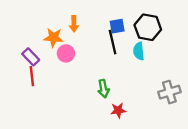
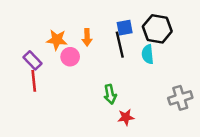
orange arrow: (74, 24) -> (87, 37), moved

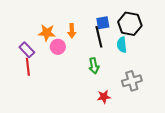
green arrow: (110, 94) -> (94, 66), moved
gray cross: (180, 98) -> (132, 81), moved

